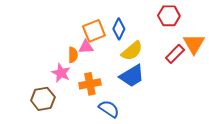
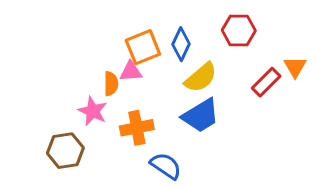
red hexagon: (169, 16) -> (239, 30), moved
orange triangle: (194, 44) -> (295, 67), size x0.7

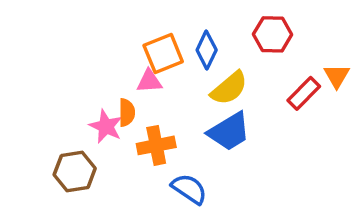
orange semicircle: (111, 84) -> (127, 112), moved

